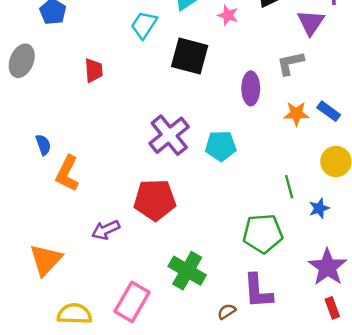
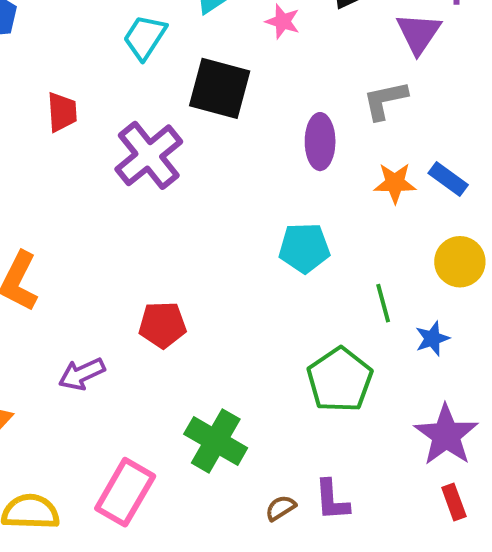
purple cross: (169, 135) -> (149, 155), moved
cyan pentagon: (221, 146) -> (304, 248), moved
red pentagon: (155, 200) -> (162, 325), size x0.7
green pentagon: (263, 233) -> (340, 380), turned -30
purple L-shape: (258, 291) -> (332, 500), moved, size x0.7

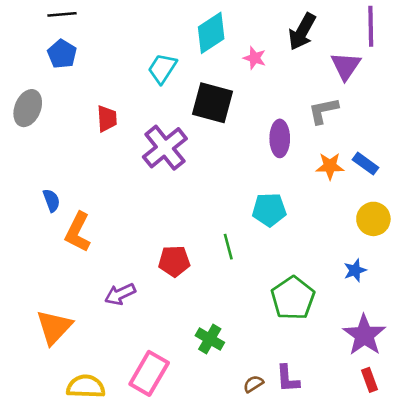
green line: (383, 303) -> (228, 247), moved
green cross: (216, 441) -> (210, 339), size x0.7

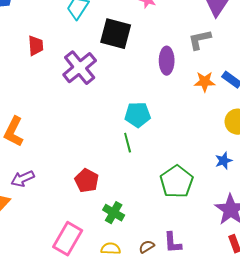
cyan pentagon: (269, 210) -> (138, 115), moved
red pentagon: (174, 261) -> (87, 181), moved, turned 30
purple arrow: (120, 294) -> (23, 179), moved
yellow semicircle: (86, 387) -> (111, 249), moved, size x0.7

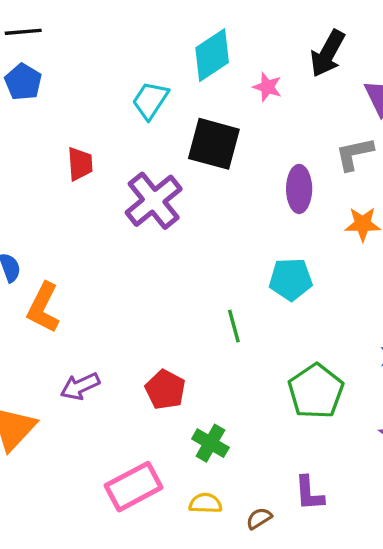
cyan pentagon: (138, 115) -> (291, 279), moved
purple arrow: (23, 179) -> (80, 386), moved
pink rectangle: (68, 239) -> (134, 487), turned 32
brown semicircle: (147, 247) -> (259, 518), moved

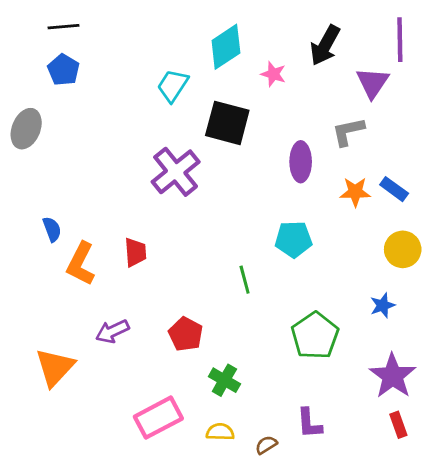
red trapezoid: (80, 164) -> (135, 252), moved

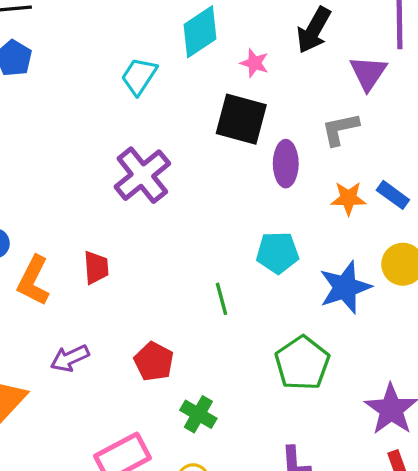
black square: (227, 123) -> (241, 119), moved
blue star: (383, 305) -> (345, 287), moved, size x1.8

